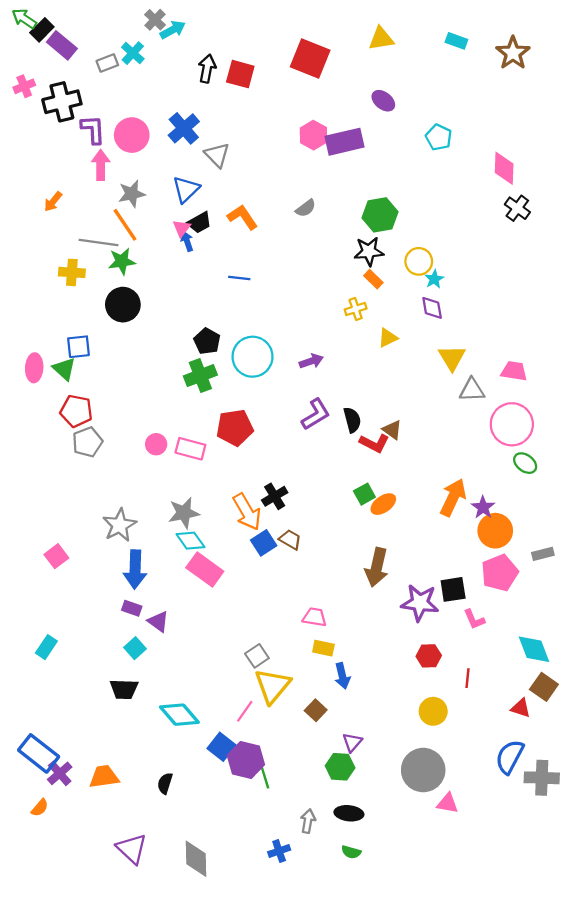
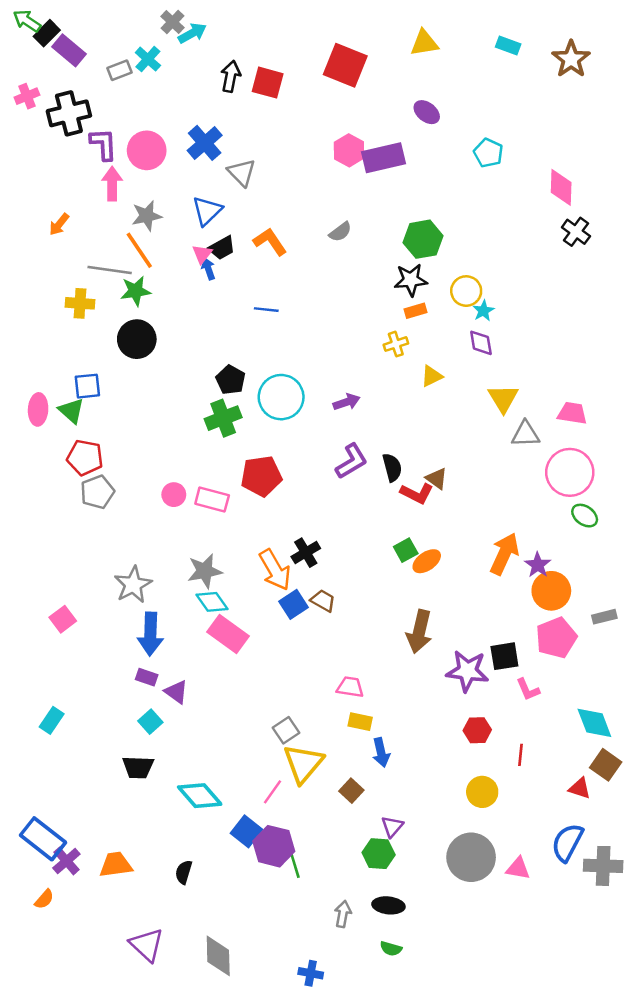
orange rectangle: (373, 279) -> (416, 311), turned -60
pink triangle: (448, 803) -> (518, 868), moved
blue cross: (279, 851) -> (311, 973), moved, turned 30

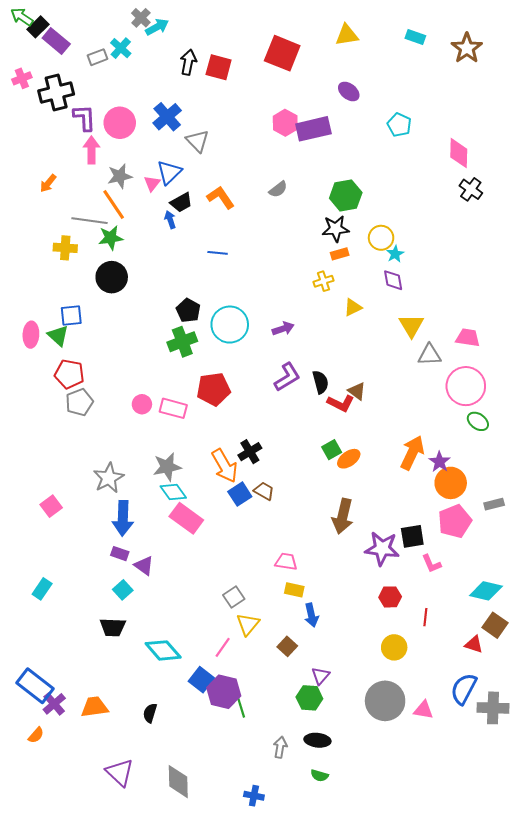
pink triangle: (202, 254) -> (152, 183), moved
cyan diamond: (594, 723) -> (486, 591), turned -56
yellow triangle: (303, 764) -> (248, 624), size x0.7

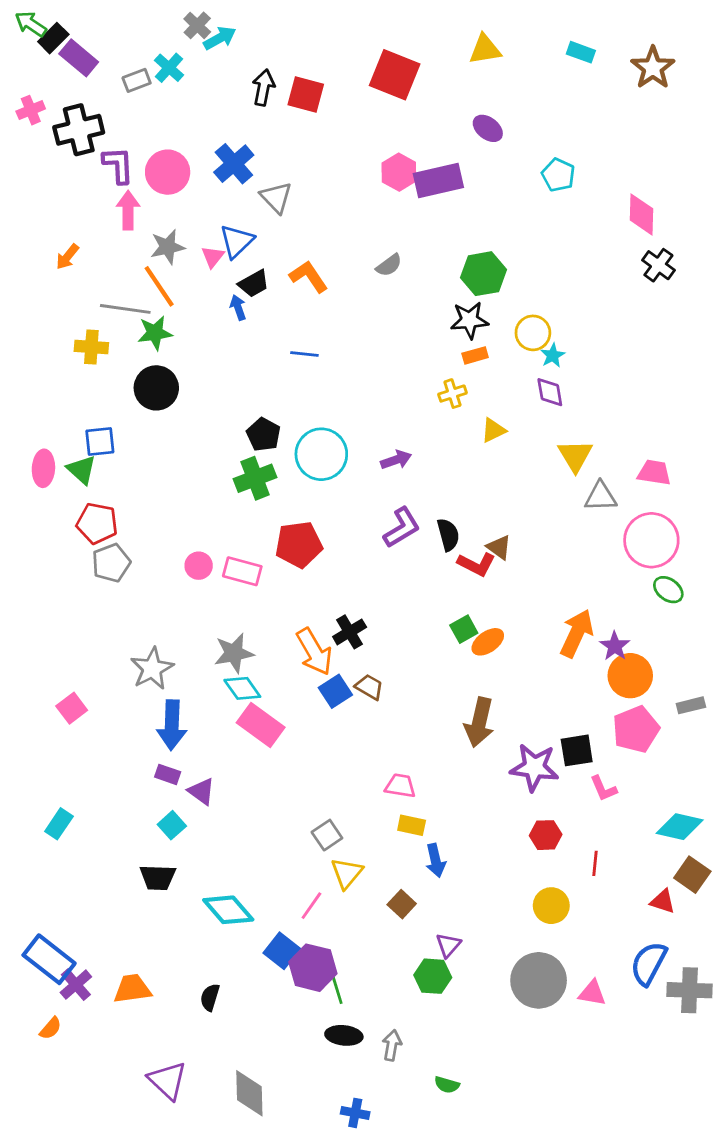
black ellipse: (317, 740) -> (344, 1035), moved

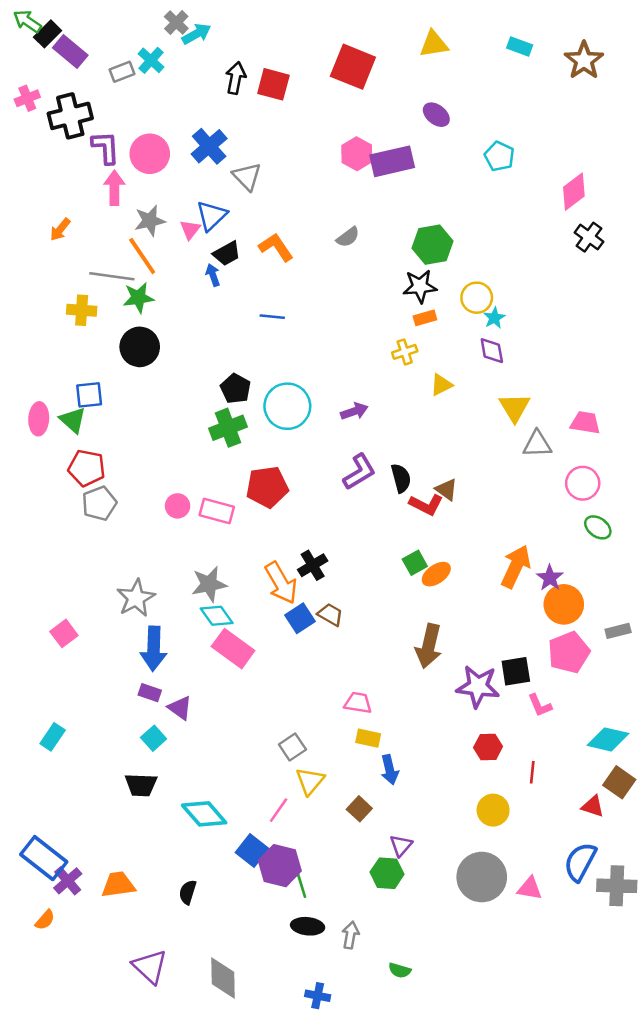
pink diamond: (642, 214) -> (574, 192), turned 51
pink circle: (651, 540) -> (583, 483), size x0.7

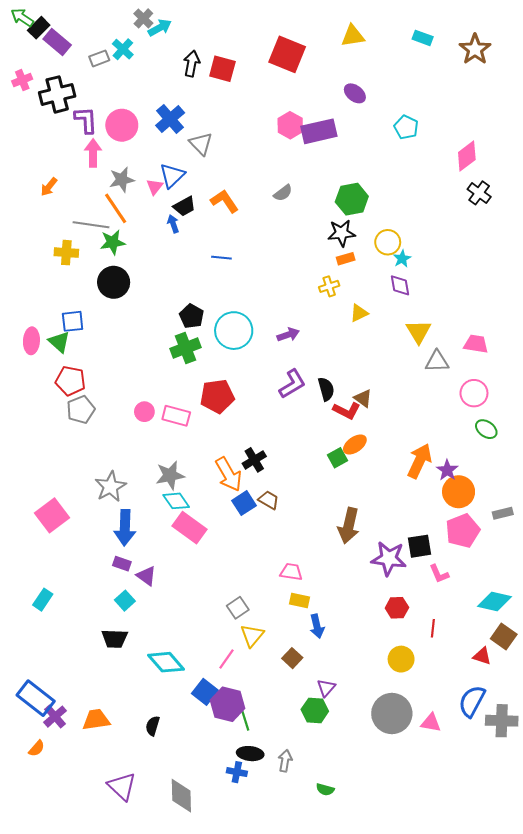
orange ellipse: (436, 574) -> (355, 445), moved
pink square: (64, 633) -> (52, 515), size x1.5
blue cross: (318, 996) -> (237, 772), moved

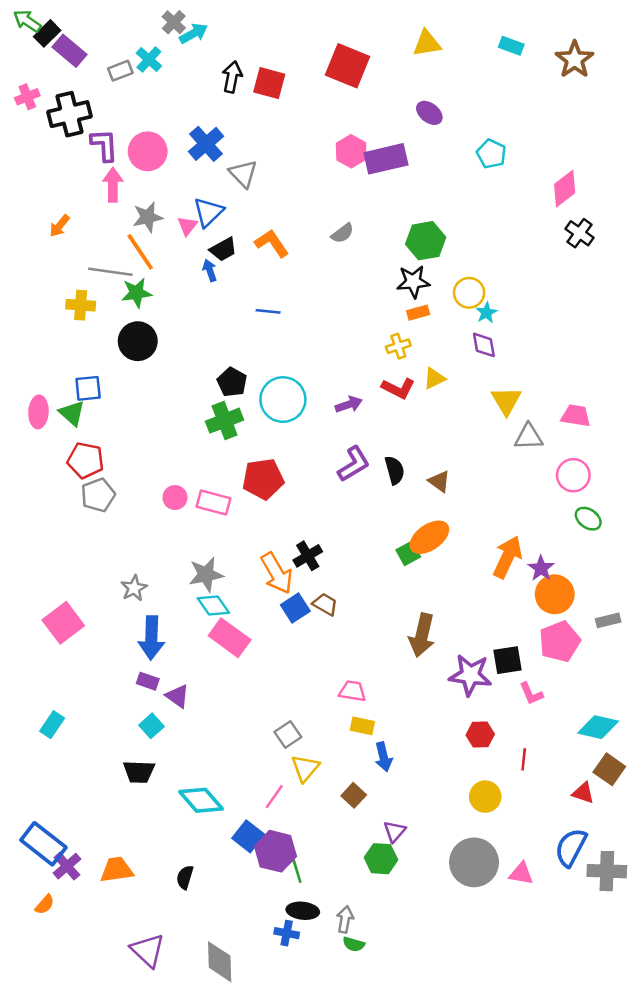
red L-shape: (347, 411) -> (398, 388), moved
orange ellipse: (355, 445) -> (429, 537), size x1.4
gray star: (111, 487) -> (134, 588), size x0.7
green semicircle: (325, 789) -> (354, 944), moved

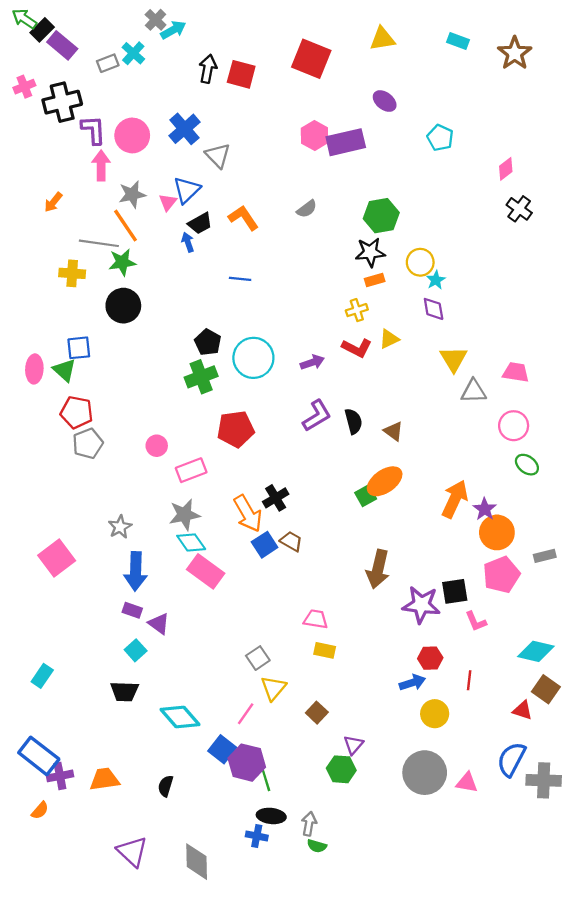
pink diamond: (565, 189) -> (506, 169), size x0.7
pink rectangle: (213, 502) -> (191, 470), moved, turned -36
cyan rectangle: (52, 725) -> (42, 676), moved
blue arrow: (383, 757) -> (412, 683), moved, turned -95
purple cross: (67, 866) -> (60, 776), turned 30

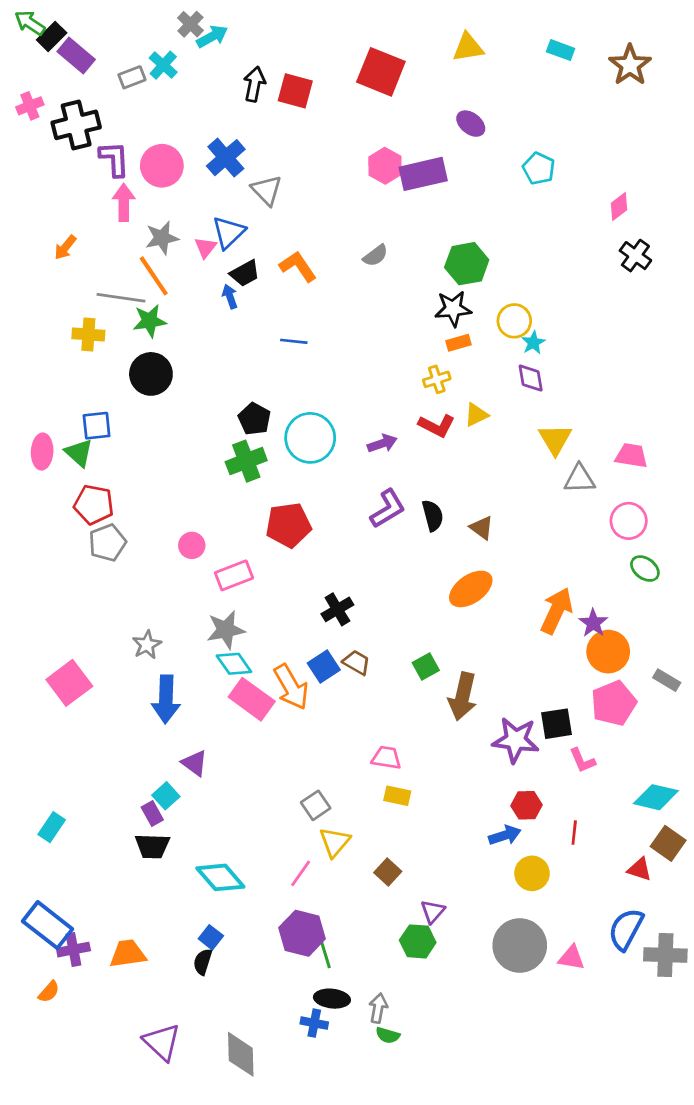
green square: (366, 496) -> (426, 667), moved
orange arrow: (248, 514) -> (291, 687), moved
gray rectangle: (545, 556) -> (667, 680), turned 45
purple rectangle: (132, 610) -> (152, 813), moved, turned 42
blue square: (222, 749) -> (211, 937), moved, size x0.7

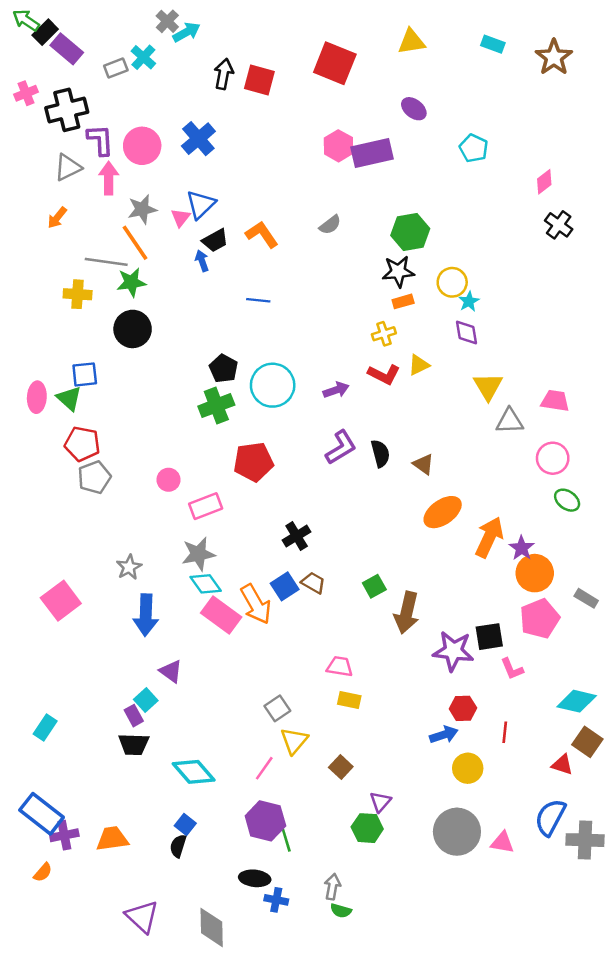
gray triangle: (267, 190) -> (68, 167), moved, turned 48
orange ellipse: (471, 589) -> (443, 512), moved
black ellipse: (332, 999) -> (255, 878), moved

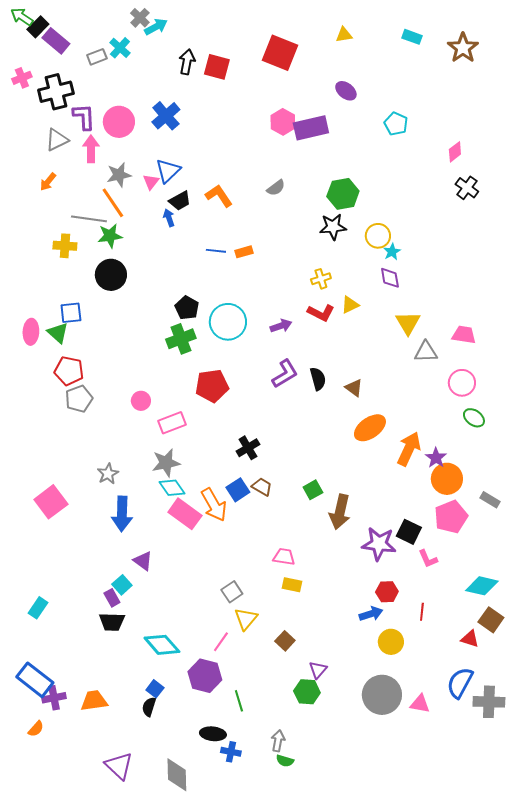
yellow triangle: (411, 42) -> (344, 35), size x0.7
orange rectangle: (403, 301) -> (244, 252), moved
black square: (489, 637) -> (409, 532), turned 35
purple hexagon: (265, 821) -> (205, 676), moved

